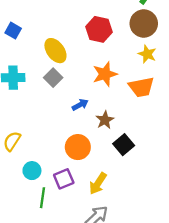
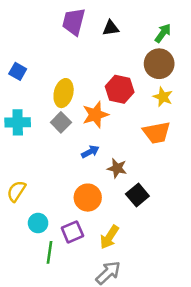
red hexagon: (99, 29) -> (120, 89), moved
yellow ellipse: (55, 51) -> (64, 93), turned 50
orange star: (105, 74) -> (95, 115), moved
brown star: (105, 120) -> (117, 168), turned -30

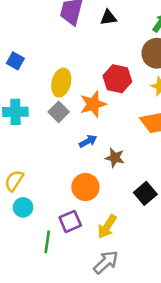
black square: (137, 195) -> (145, 193), moved
cyan circle: (38, 223) -> (23, 207), moved

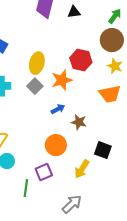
black square: (145, 193) -> (103, 150), turned -30
yellow arrow: (107, 227) -> (82, 169), moved

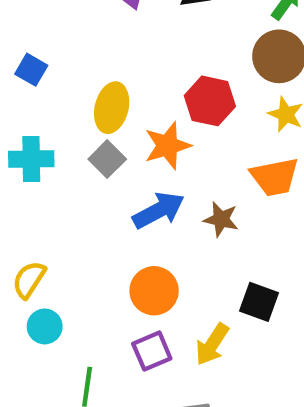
blue arrow: (58, 109) -> (159, 210), size x1.6
brown star: (79, 122) -> (221, 219), moved
purple square: (44, 172) -> (152, 351), moved

